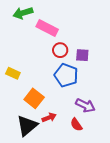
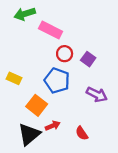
purple square: (82, 55) -> (88, 59), turned 32
blue pentagon: (66, 75) -> (57, 81), moved
purple arrow: (85, 105) -> (97, 95), moved

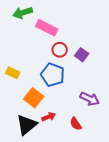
purple arrow: (97, 95) -> (90, 99), moved

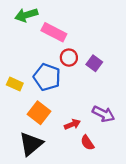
blue pentagon: (53, 75) -> (47, 77), moved
red arrow: (49, 117) -> (72, 124), moved

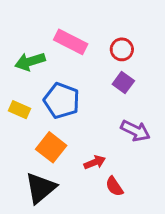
green arrow: (26, 15) -> (30, 61), moved
red circle: (69, 58) -> (122, 49), moved
purple arrow: (103, 114) -> (135, 131), moved

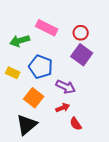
purple square: (123, 83) -> (82, 55), size x1.5
purple arrow: (135, 131) -> (66, 87), moved

